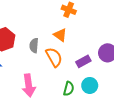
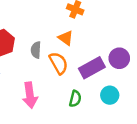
purple rectangle: (83, 61) -> (92, 68), size x1.5
cyan circle: (90, 85) -> (110, 95), moved

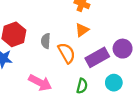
orange triangle: (66, 38) -> (82, 30), moved, turned 48
pink arrow: (30, 95) -> (40, 83), turned -55

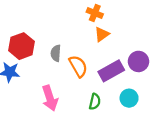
orange triangle: (82, 30) -> (102, 34), moved
pink arrow: (40, 83) -> (50, 98), turned 45

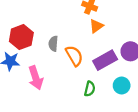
pink arrow: (50, 98) -> (36, 78), moved

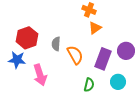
purple rectangle: (105, 60) -> (103, 59), turned -40

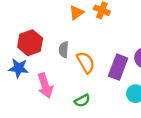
orange triangle: (95, 28) -> (76, 13), moved
green semicircle: (89, 85) -> (82, 101), moved, turned 48

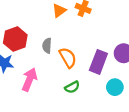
pink arrow: (45, 86) -> (30, 79), turned -140
green semicircle: (82, 101) -> (72, 87), moved

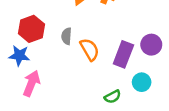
pink arrow: (30, 79) -> (31, 83), moved
green semicircle: (72, 87) -> (113, 97), moved

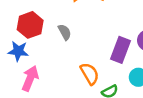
gray semicircle: (67, 36) -> (65, 32), turned 147
orange semicircle: (90, 49) -> (90, 74), moved

